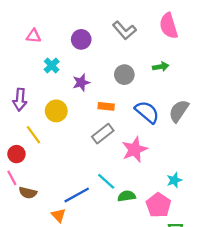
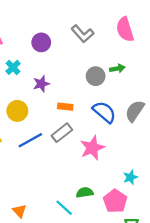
gray circle: (124, 75) -> (96, 76), moved
cyan line: (106, 181) -> (64, 208), moved
blue line: (77, 195) -> (30, 140), moved

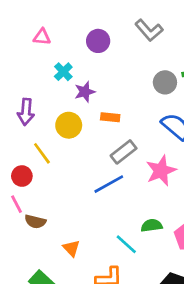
purple star: (41, 84) -> (85, 92), moved
orange rectangle: (65, 107) -> (110, 117), moved
blue line: (30, 140) -> (109, 184), moved

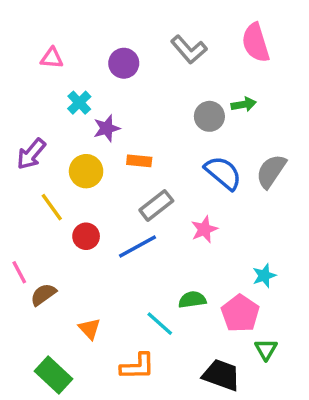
purple arrow: (26, 112) -> (31, 154), turned 35
pink star: (161, 171) -> (204, 229), size x0.7
red circle: (22, 176) -> (86, 236), moved
brown semicircle: (35, 222) -> (43, 294), turned 130

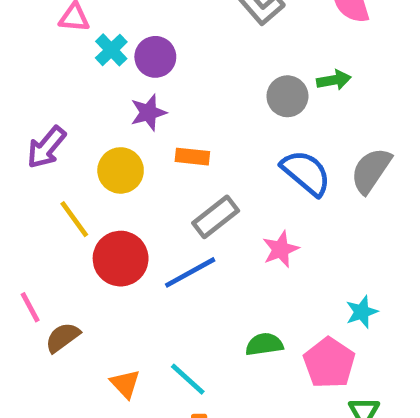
purple circle: (124, 63) -> (155, 57), moved
cyan cross: (79, 103) -> (111, 50), moved
red circle: (86, 236) -> (121, 259), size x1.5
cyan line: (160, 324) -> (188, 379), moved

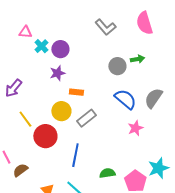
yellow circle: (121, 170) -> (61, 111), moved
pink star: (281, 249) -> (135, 128), moved
blue line: (190, 272) -> (75, 155), moved, turned -50
cyan star: (362, 312) -> (158, 168), moved, size x1.5

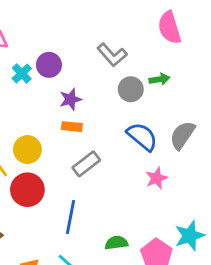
gray L-shape: (105, 27) -> (112, 55), moved
cyan cross: (41, 46) -> (22, 73), moved
purple star: (57, 73) -> (70, 99), moved
yellow circle: (61, 111) -> (27, 150), moved

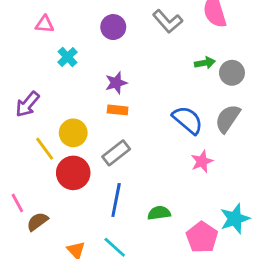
gray L-shape: (112, 55) -> (168, 21), moved
purple circle: (49, 65) -> (113, 27), moved
gray circle: (131, 89) -> (232, 73), moved
gray rectangle: (86, 164) -> (116, 153), moved
green semicircle: (116, 243) -> (159, 213), moved

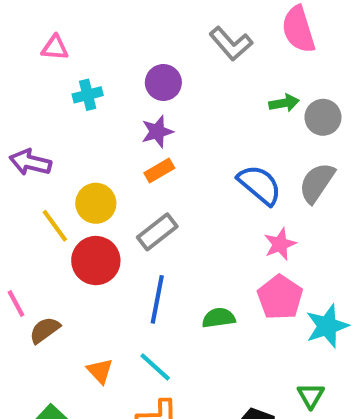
purple circle: (113, 27) -> (163, 83), moved
cyan cross: (67, 57) -> (88, 95), turned 30
purple arrow: (27, 104) -> (30, 162), turned 64
orange rectangle: (118, 110) -> (159, 170), turned -36
pink pentagon: (202, 237) -> (280, 297), moved

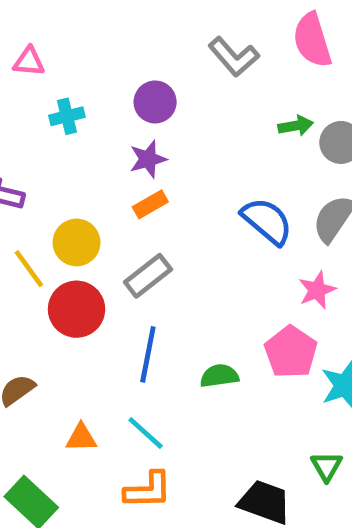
pink star: (280, 244) -> (317, 290), moved
orange triangle: (100, 371) -> (81, 438), turned -48

